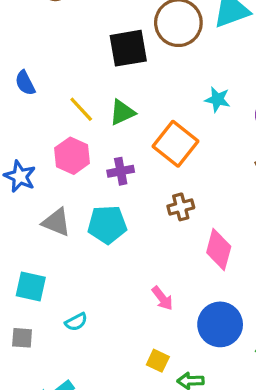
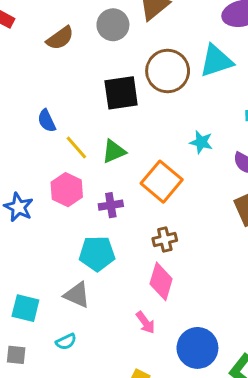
blue semicircle: (25, 83) -> (47, 121), moved
gray triangle: (56, 222) -> (77, 295), moved
pink diamond: (219, 250) -> (161, 281), moved

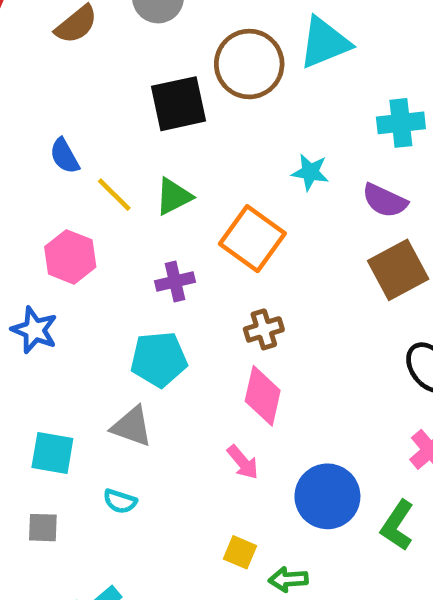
pink hexagon: (67, 190) -> (70, 257), moved
blue star: (19, 207) -> (34, 330), moved
cyan semicircle: (66, 342) -> (120, 501), turned 48

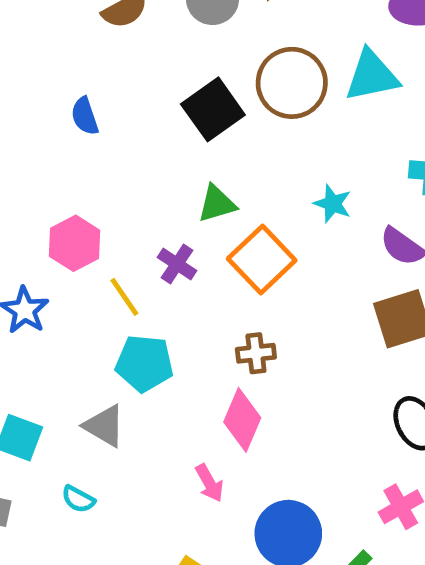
black square: (179, 104) -> (213, 109), turned -34
blue semicircle: (65, 156) -> (85, 116), moved
yellow line: (114, 195) -> (124, 297), moved
green triangle: (174, 197) -> (217, 204), moved
purple cross: (175, 282) -> (177, 264), moved, turned 36

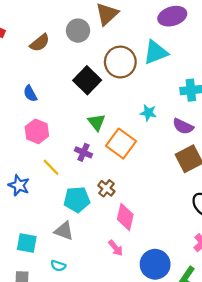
green triangle: (217, 204) -> (96, 122), turned -42
pink hexagon: (75, 243) -> (37, 131), moved
yellow line: (124, 297) -> (51, 167), moved
brown cross: (256, 353) -> (106, 188), moved, turned -35

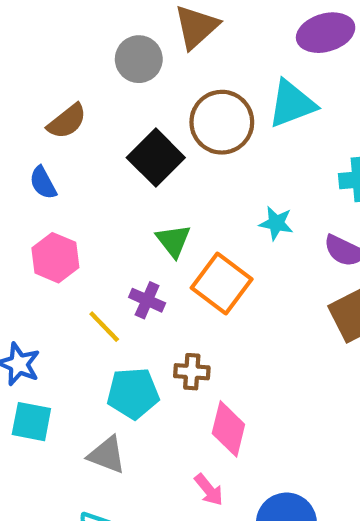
brown semicircle: (40, 43) -> (67, 121), moved
yellow line: (51, 167) -> (104, 327), moved
brown cross: (106, 188) -> (192, 372), turned -35
cyan square: (27, 243) -> (31, 422), moved

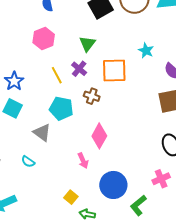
green triangle: (173, 241) -> (87, 44), moved
orange square: (222, 284) -> (114, 71), turned 36
brown cross: (192, 372) -> (92, 96), moved

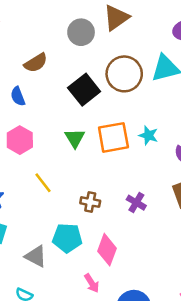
purple cross: (79, 69) -> (136, 203), moved
orange square: (114, 71) -> (113, 137), moved
cyan pentagon: (61, 108) -> (67, 238), moved

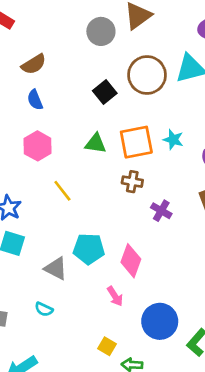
brown semicircle: (36, 63) -> (34, 64), moved
black square: (84, 90) -> (105, 92), size x0.7
green triangle: (75, 138) -> (96, 143), turned -50
brown cross: (90, 202) -> (132, 182), moved

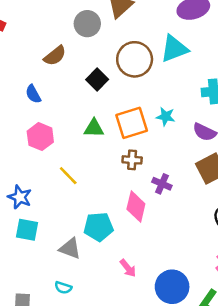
brown semicircle: (34, 64) -> (55, 56), moved
pink diamond: (131, 261) -> (136, 207), moved

